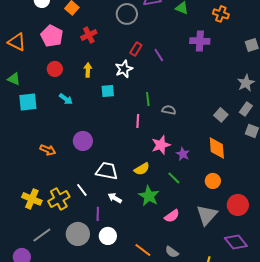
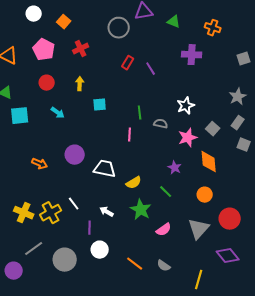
white star: (124, 69) -> (186, 106), moved
pink star: (161, 145) -> (188, 138), moved
white trapezoid: (107, 171) -> (105, 169), moved
gray circle: (78, 234) -> (65, 260), moved

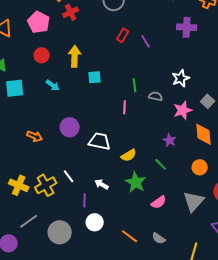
red cross: (81, 49) -> (71, 12), moved
yellow arrow: (80, 84) -> (75, 56), size x1.5

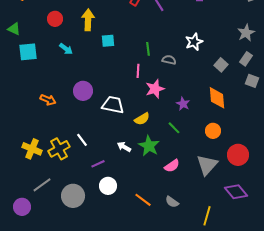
pink star: (183, 110) -> (155, 89), moved
white arrow: (102, 184) -> (124, 147), moved
purple line: (85, 200) -> (98, 164), turned 64

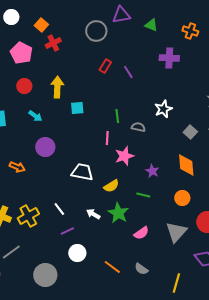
purple circle: (83, 91) -> (45, 147), moved
green line: (174, 128) -> (143, 195), turned -32
white line: (82, 140) -> (59, 209), moved
gray circle: (73, 196) -> (45, 275), moved

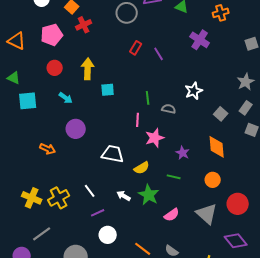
orange cross: (190, 31) -> (221, 13), turned -35
pink pentagon: (21, 53) -> (52, 35), turned 30
purple cross: (169, 58) -> (200, 40), turned 30
gray triangle: (176, 232) -> (207, 214), turned -30

